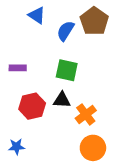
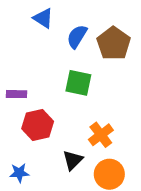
brown pentagon: (94, 21) -> (114, 43), moved
purple rectangle: (18, 68) -> (17, 94), moved
black triangle: (62, 100) -> (73, 160), moved, turned -48

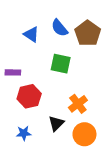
blue triangle: (43, 18) -> (31, 34), moved
blue semicircle: (77, 36) -> (59, 28), turned -72
blue star: (19, 173) -> (24, 133), moved

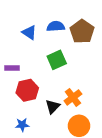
blue semicircle: (59, 28) -> (56, 26), turned 126
green square: (61, 64) -> (57, 60), turned -36
black triangle: (56, 123) -> (53, 107), moved

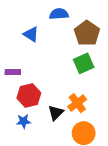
blue semicircle: (56, 26) -> (59, 14), moved
green square: (57, 60) -> (84, 63), moved
blue star: (22, 125) -> (24, 121), moved

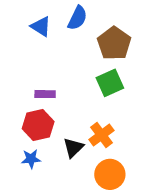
blue semicircle: (59, 14) -> (77, 18), turned 120
blue triangle: (31, 34) -> (41, 26), moved
purple rectangle: (13, 72) -> (45, 94), moved

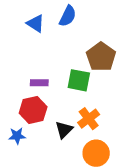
brown pentagon: (114, 43) -> (101, 57), moved
green square: (110, 83) -> (79, 80), moved, turned 35
blue star: (31, 159) -> (17, 136), moved

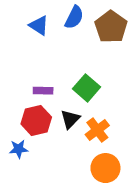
brown pentagon: (101, 57) -> (111, 27), moved
green square: (79, 80) -> (86, 88), turned 30
black triangle: (64, 130) -> (70, 119), moved

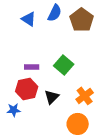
black triangle: (70, 119) -> (52, 97), moved
orange cross: (97, 130) -> (85, 96), moved

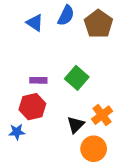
black triangle: (52, 97) -> (76, 125), moved

